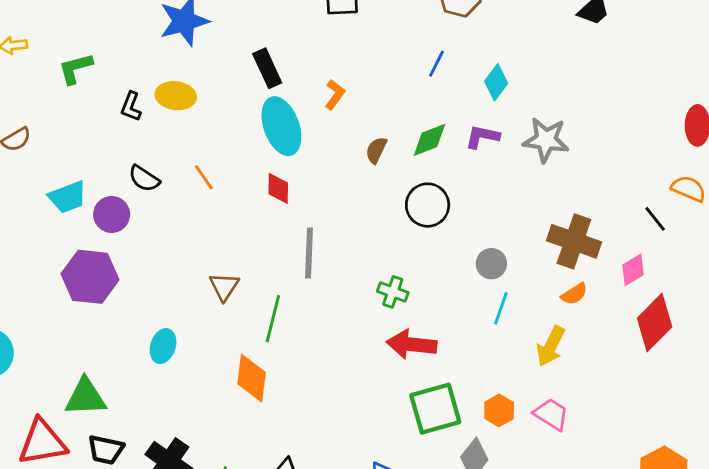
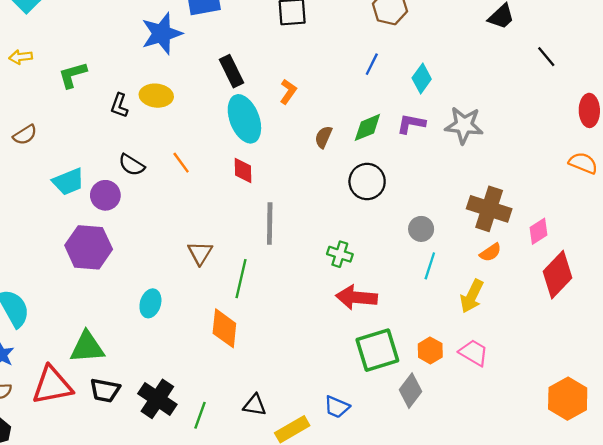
black line: (655, 219) -> (546, 57), moved

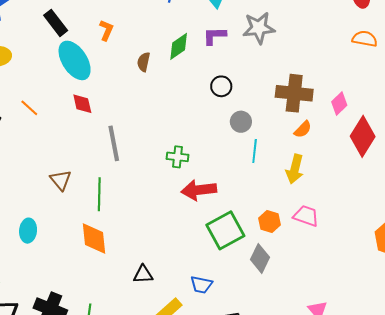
black circle: (367, 181) -> (221, 86), moved, size x0.7
black triangle: (255, 405) -> (143, 274), moved

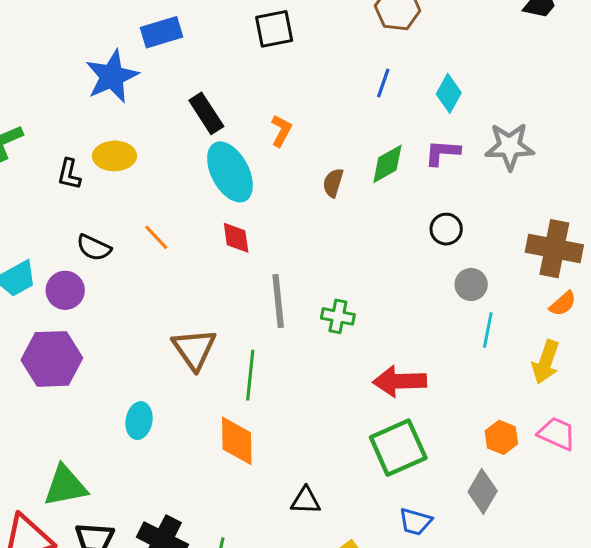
green cross: (178, 157) -> (338, 316), moved
brown triangle: (61, 180) -> (194, 349), size x1.4
green square: (225, 230) -> (398, 448), moved
blue trapezoid: (201, 285) -> (415, 522), moved

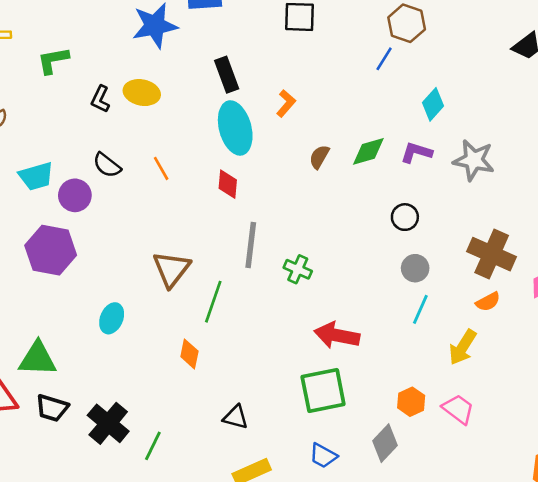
blue line: (383, 83) -> (384, 59), moved
orange diamond: (237, 441) -> (189, 354), size x0.7

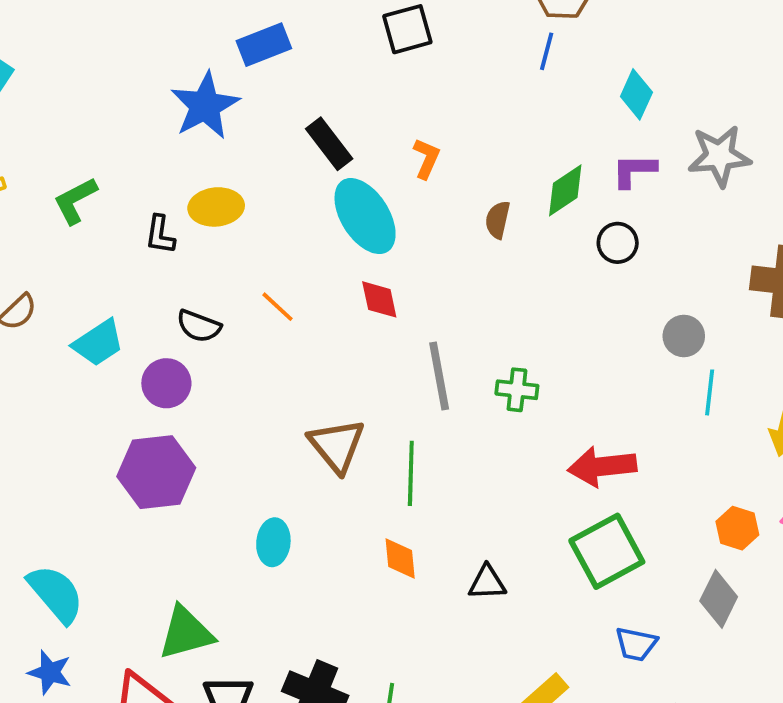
cyan trapezoid: (36, 176) -> (98, 343), moved
black circle: (405, 217) -> (618, 243), moved
black triangle: (236, 417) -> (487, 583), moved

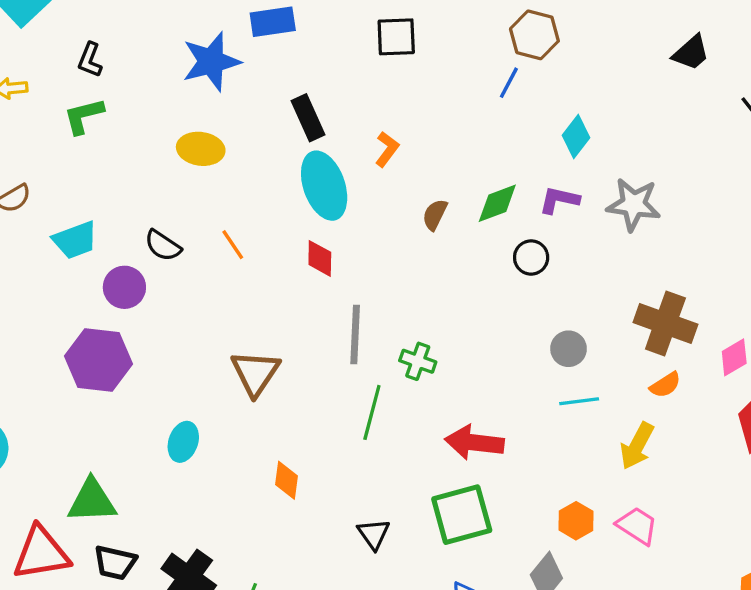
black L-shape: (160, 235) -> (90, 60), moved
cyan line: (710, 392) -> (579, 401), turned 63
green line: (411, 473) -> (372, 412), moved
black triangle: (487, 583) -> (374, 534), moved, turned 44

